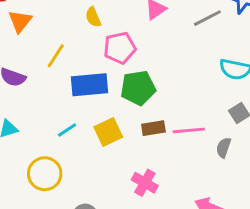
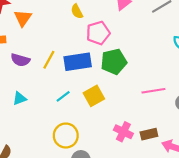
yellow line: (56, 56) -> (49, 60), moved
brown rectangle: (153, 128) -> (149, 134), moved
yellow circle: (45, 174) -> (66, 136), moved

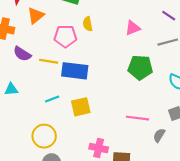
pink pentagon: (98, 33) -> (65, 36), moved
yellow line: (49, 60) -> (49, 61), turned 54
green pentagon: (114, 62) -> (140, 67), moved
pink cross: (123, 132) -> (99, 148), turned -30

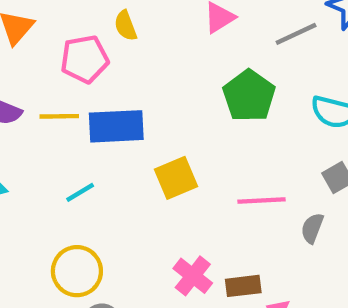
green pentagon: (140, 67) -> (249, 96), turned -30
yellow square: (81, 107) -> (176, 178), moved
pink cross: (99, 148) -> (193, 276), turned 36

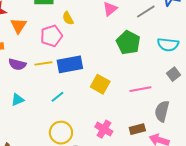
yellow square: (176, 178) -> (100, 84), turned -30
gray semicircle: (312, 228) -> (162, 111), moved, size x1.5
pink cross: (193, 276) -> (104, 129), moved

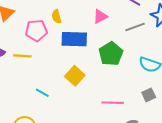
blue rectangle: (70, 64) -> (74, 39), moved
yellow square: (100, 84) -> (75, 76), moved
cyan line: (58, 97) -> (42, 93), moved, turned 56

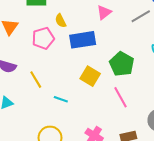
green pentagon: (111, 54) -> (122, 64), moved
yellow line: (22, 56) -> (36, 80), moved, turned 66
pink line: (113, 103) -> (121, 97), moved, turned 70

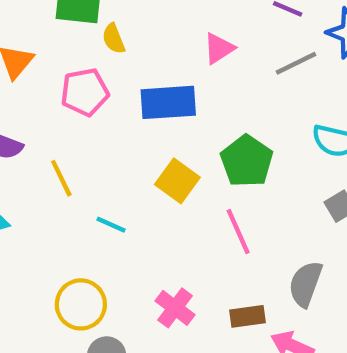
yellow semicircle: (61, 21) -> (114, 39), moved

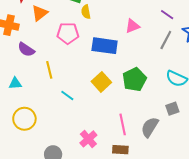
gray line: (296, 63) -> (166, 40), turned -48
pink line: (238, 231) -> (123, 124), moved
gray semicircle: (305, 284) -> (150, 127), moved
yellow circle: (81, 304) -> (24, 119), moved

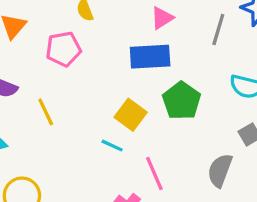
blue rectangle: (105, 46) -> (150, 57), moved
cyan line: (67, 95) -> (112, 146), moved
pink line: (123, 124) -> (154, 173), moved

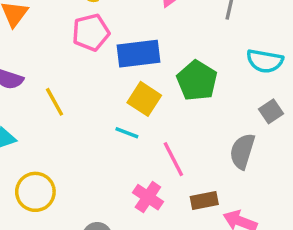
pink pentagon: (63, 49) -> (91, 32), moved
blue rectangle: (150, 57) -> (139, 54), moved

